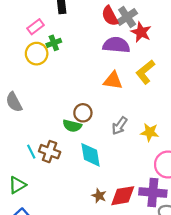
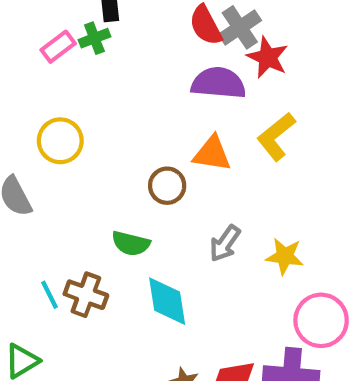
green cross: (54, 43) -> (94, 38), moved
yellow circle: (37, 54) -> (60, 141), moved
brown circle: (83, 113) -> (167, 186), moved

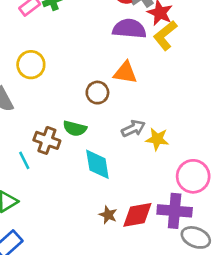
yellow L-shape: (276, 136) -> (165, 35), moved
gray arrow: (225, 243) -> (133, 128), turned -150
yellow star: (285, 256) -> (157, 139), moved
brown cross: (86, 295) -> (47, 140), moved

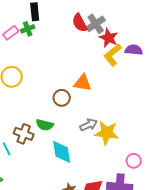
purple semicircle: (129, 29) -> (134, 50), moved, size x0.7
yellow star: (157, 139) -> (107, 133), size x1.4
pink circle: (193, 176) -> (134, 161), size x0.6

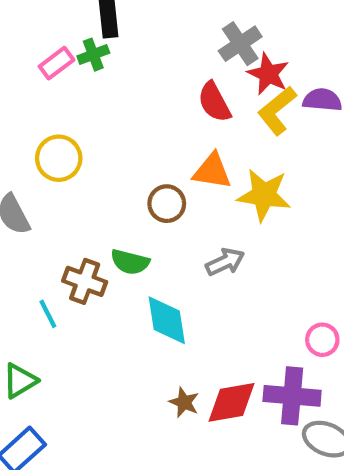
red semicircle: (80, 23) -> (214, 102), moved
yellow star: (107, 133) -> (264, 195), moved

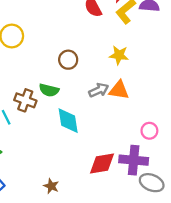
orange triangle: (212, 171) -> (119, 90), moved
yellow star: (264, 195) -> (119, 55), size x0.7
brown star: (184, 402) -> (51, 186), moved

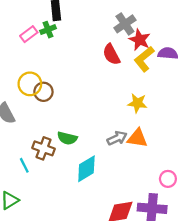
brown circle: (68, 60) -> (43, 92), moved
cyan diamond: (68, 121) -> (86, 169), turned 68

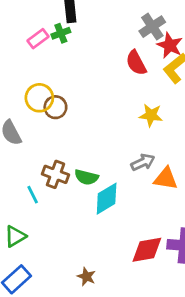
yellow star: (137, 103) -> (151, 115), moved
green semicircle: (67, 138) -> (86, 177), moved
orange triangle: (137, 138) -> (166, 178), moved

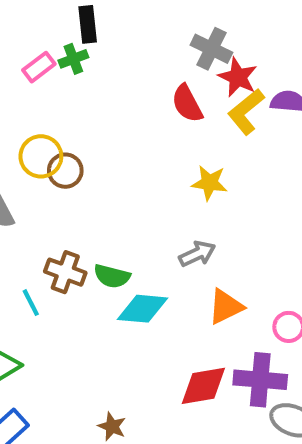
gray cross: (152, 27) -> (211, 49), turned -30
orange triangle: (166, 178) -> (226, 307), moved, turned -35
cyan diamond: (107, 199) -> (142, 309), turned 36

